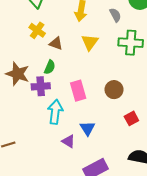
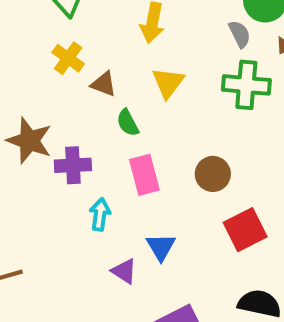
gray semicircle: (115, 15) -> (240, 34), moved
green semicircle: (50, 67) -> (128, 123), moved, turned 128
cyan arrow: (55, 112) -> (100, 214), size x0.7
red square: (131, 118) -> (245, 230), size x1.5

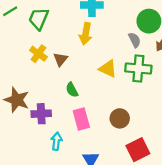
yellow triangle: (168, 83) -> (108, 69), moved, turned -42
brown triangle: (104, 84) -> (60, 59), moved, turned 48

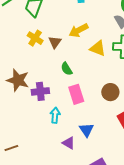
yellow arrow: (86, 34) -> (79, 30), moved, turned 54

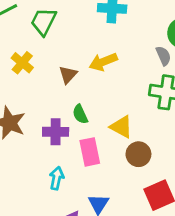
yellow cross: (35, 38) -> (22, 63), moved
yellow triangle: (98, 48) -> (121, 127), moved
purple cross: (40, 91) -> (56, 132), moved

